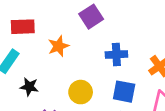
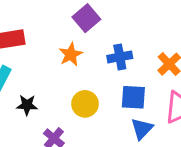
orange star: (58, 46) -> (71, 54), moved

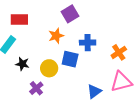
blue square: (133, 97) -> (70, 59), moved
yellow circle: (85, 104) -> (49, 68), moved

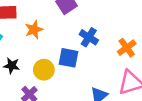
orange star: (56, 36) -> (34, 30), moved
blue cross: (88, 43) -> (89, 37), turned 35

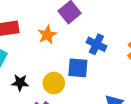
orange star: (34, 30) -> (47, 35), moved

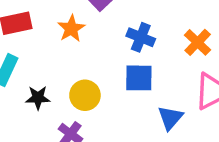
blue square: (78, 68) -> (139, 78), moved

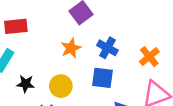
orange star: (71, 29) -> (71, 48), moved

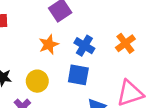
orange cross: (149, 57) -> (125, 43), moved

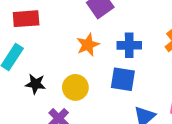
blue cross: (84, 46) -> (129, 45), turned -30

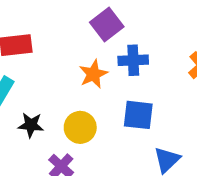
blue cross: (129, 45) -> (133, 60), moved

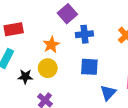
orange star: (93, 74) -> (51, 45), moved
yellow circle: (80, 127) -> (48, 68), moved

